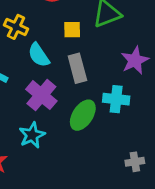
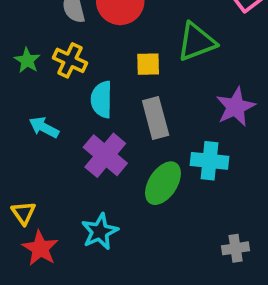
cyan semicircle: (39, 55) -> (102, 99), turned 35
cyan star: (32, 135) -> (100, 232), moved

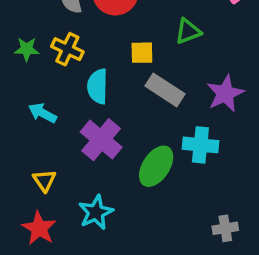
green triangle: (196, 42) -> (188, 31), size x0.7
green star: (27, 60) -> (27, 49), turned -30
gray rectangle: (156, 118) -> (165, 90), moved, turned -42
yellow triangle: (23, 213) -> (44, 180), moved

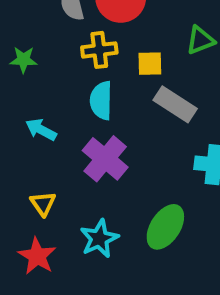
yellow cross: (67, 49) -> (99, 50), moved, turned -32
green ellipse: (156, 166) -> (165, 227), moved

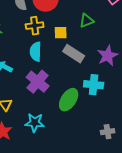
green ellipse: (165, 227) -> (69, 100), moved
cyan star: (99, 239) -> (35, 123), turned 30

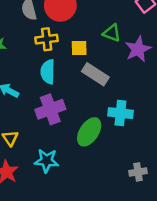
green triangle: (87, 21) -> (112, 33), turned 42
purple star: (108, 56) -> (138, 49), moved
purple cross: (38, 82) -> (50, 109), turned 30

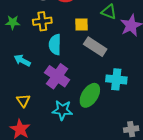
yellow cross: (47, 39) -> (42, 21), moved
purple cross: (50, 109) -> (57, 76), turned -35
cyan star: (47, 161) -> (62, 110), moved

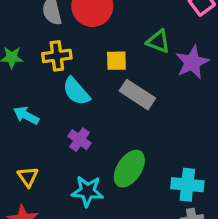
cyan semicircle: (55, 45) -> (76, 91), turned -42
purple cross: (57, 76) -> (79, 140), size x0.6
cyan cross: (116, 79) -> (187, 185), moved

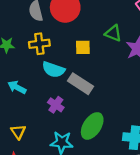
cyan semicircle: (76, 91) -> (53, 70), turned -30
gray rectangle: (137, 95) -> (80, 84), moved

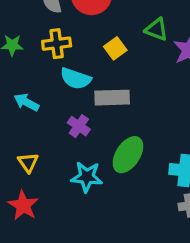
yellow square: (83, 47) -> (115, 48), turned -35
gray rectangle: (80, 84) -> (112, 98), turned -35

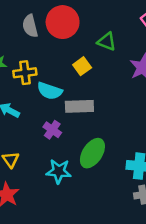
green triangle: (156, 29) -> (107, 42), moved
yellow cross: (57, 44) -> (25, 73), moved

